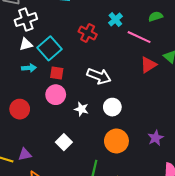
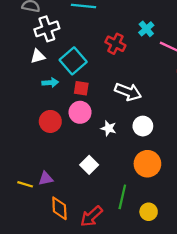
white triangle: (26, 44) -> (38, 56), moved
red circle: (20, 109) -> (50, 121), moved

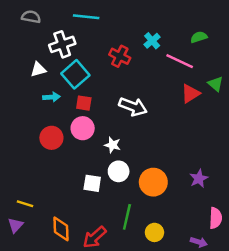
white cross: (47, 29) -> (62, 44), moved
white circle: (143, 126) -> (119, 171), moved
white square: (89, 165) -> (92, 183), turned -36
purple triangle: (46, 179) -> (15, 225), moved, turned -35

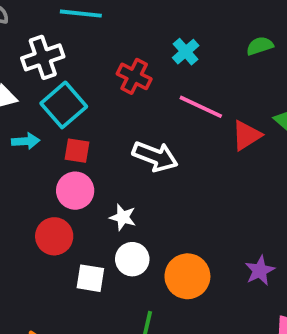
pink line: (180, 61) -> (201, 107), moved
red circle: (51, 138) -> (54, 236), moved

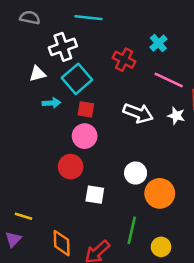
white star: (123, 217) -> (176, 116), moved
white circle: (132, 259) -> (136, 173), moved

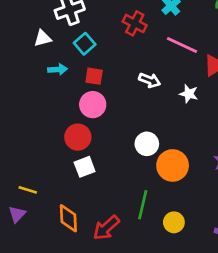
cyan square: (77, 79) -> (85, 44), size x0.7
white arrow: (138, 113) -> (150, 80), size x0.7
white star: (176, 116) -> (189, 94), moved
white square: (95, 195) -> (85, 167), moved, turned -30

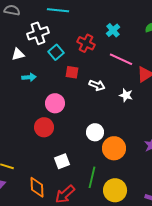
cyan square: (85, 44) -> (56, 52), moved
red square: (94, 76) -> (72, 72), moved
white square: (85, 167) -> (62, 161), moved
yellow circle: (174, 222) -> (115, 190), size x1.5

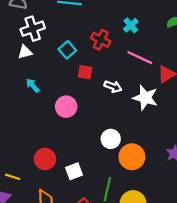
white cross: (38, 33) -> (33, 29), moved
cyan arrow: (29, 77) -> (33, 85), moved, turned -128
white star: (126, 95) -> (145, 98), size x1.6
red circle: (44, 127) -> (45, 159), moved

